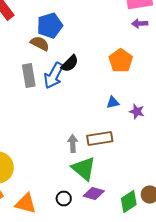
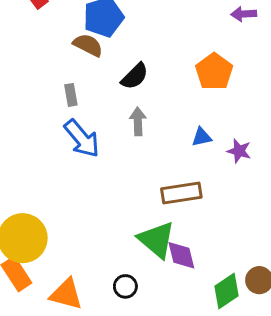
gray rectangle: (29, 76) -> (71, 95), size x0.6
blue arrow: (54, 76) -> (82, 139), moved, turned -68
gray arrow: (73, 144) -> (138, 121), moved
purple diamond: (94, 194) -> (181, 255), moved, turned 60

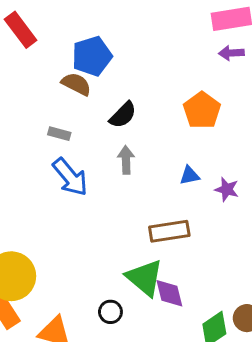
gray rectangle: (71, 95) -> (59, 134), turned -65
black circle: (125, 286) -> (110, 312), moved

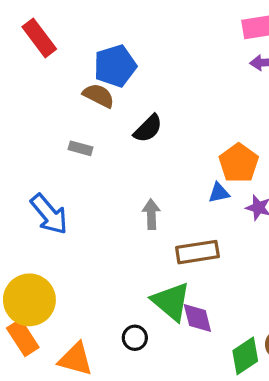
orange pentagon: (202, 110) -> (239, 163), moved
gray arrow: (126, 160) -> (151, 214), moved
blue arrow: (70, 177) -> (49, 214), moved

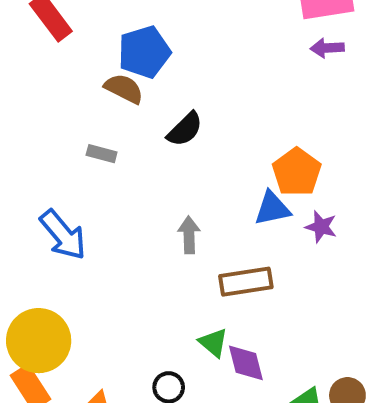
blue triangle: (219, 193) -> (272, 208), size x1.4
green triangle: (171, 302) -> (213, 343), size x0.6

